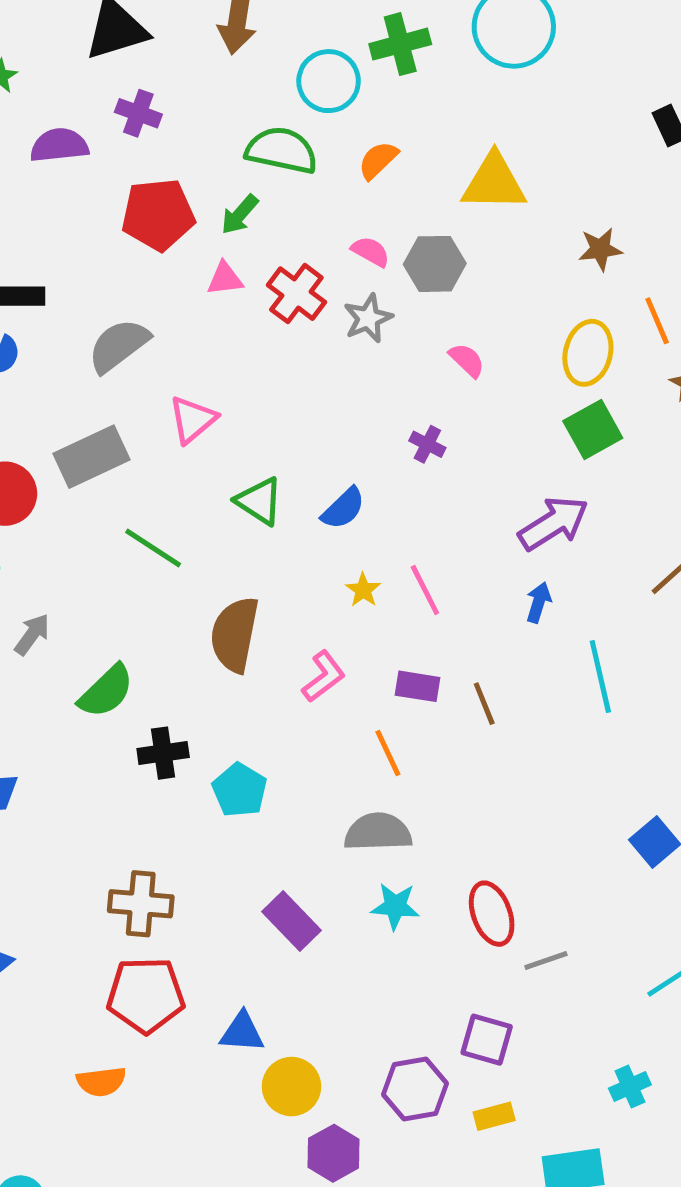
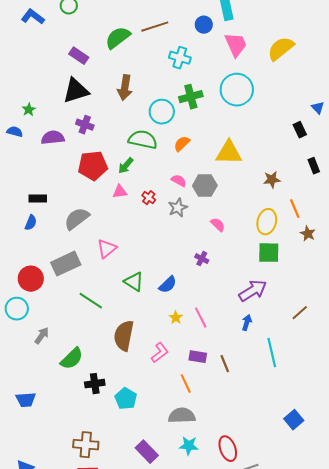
red cross: (296, 294) -> (149, 198), size x0.6
green square: (593, 429) -> (269, 253), turned 30

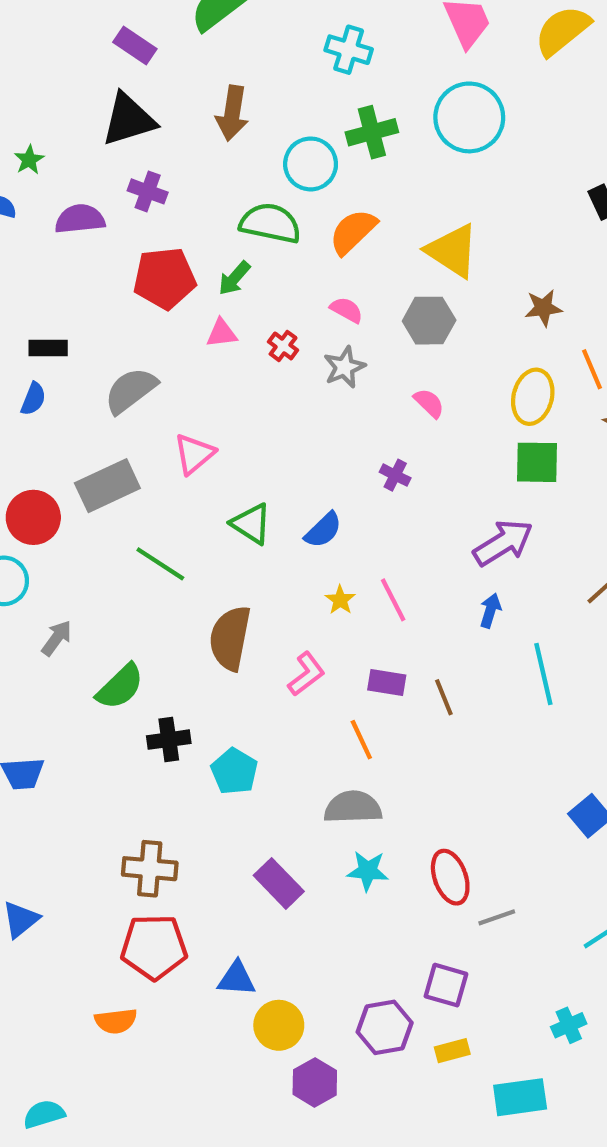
orange semicircle: (182, 144) -> (353, 232), size x1.4
yellow triangle: (229, 153) -> (452, 251), turned 32
gray hexagon: (205, 186) -> (429, 321), moved

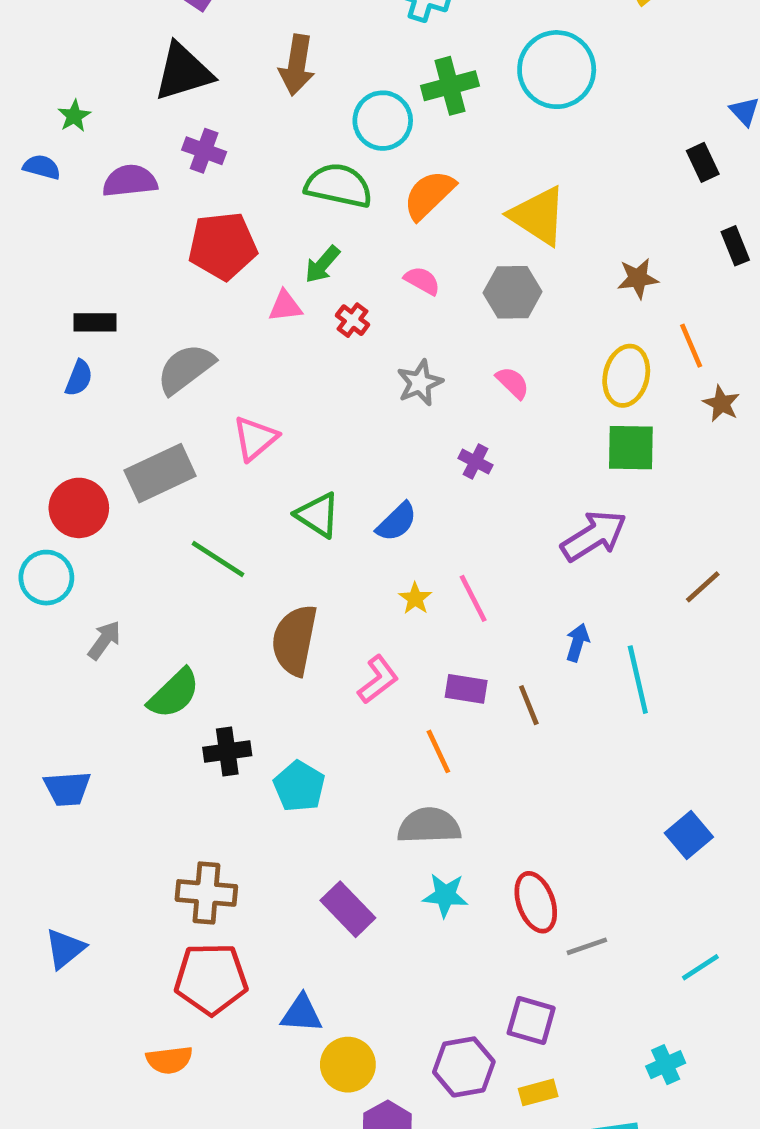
green arrow: (234, 278) -> (322, 264), moved
gray star: (344, 367) -> (420, 383), moved
blue arrow: (490, 610) -> (578, 642), moved

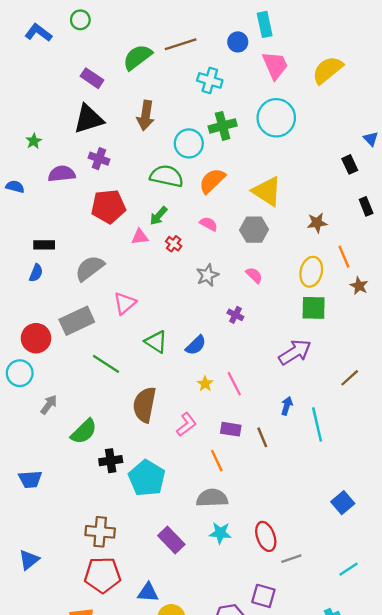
blue semicircle: (42, 167) -> (15, 187), moved
cyan pentagon: (299, 786) -> (147, 478), size x1.4

